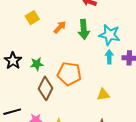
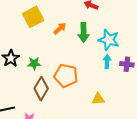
yellow square: (32, 18) -> (33, 17), size x1.5

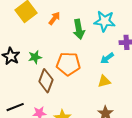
green arrow: (84, 32) -> (79, 29), moved
cyan arrow: (107, 62) -> (107, 58), moved, turned -120

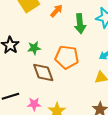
brown diamond: (46, 81) -> (43, 72), turned -45

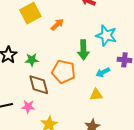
green arrow: (80, 24) -> (83, 50), moved
pink star: (34, 104) -> (28, 107), moved

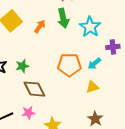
cyan star: (106, 35) -> (90, 27), turned 30
green arrow: (83, 50) -> (63, 18), moved
orange pentagon: (64, 72) -> (69, 65), moved

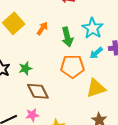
green arrow: (63, 18) -> (67, 37), moved
cyan arrow: (94, 64) -> (96, 53), moved
yellow triangle: (92, 87) -> (96, 88), size x1.5

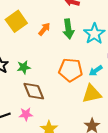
green arrow: (67, 37) -> (68, 29), moved
cyan arrow: (96, 53) -> (96, 71), moved

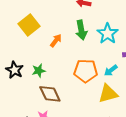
orange arrow: (44, 29) -> (56, 41), moved

